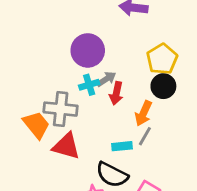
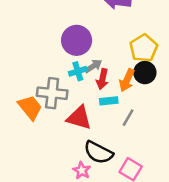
orange arrow: (143, 113) -> (127, 80), moved
red triangle: (66, 146) -> (79, 118), moved
cyan rectangle: (122, 146) -> (109, 101), moved

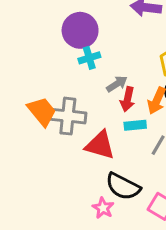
purple circle: (77, 40) -> (80, 30), moved
cyan cross: (78, 71) -> (89, 58), moved
orange trapezoid: (30, 107) -> (42, 111), moved

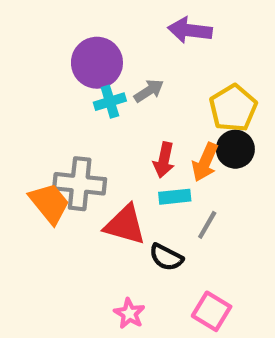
gray arrow: (117, 84) -> (149, 91), moved
orange trapezoid: (42, 111) -> (49, 203), moved
black semicircle: (123, 186) -> (166, 257), moved, size x0.7

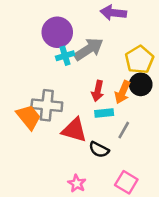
gray arrow: (149, 91) -> (89, 49), size x1.6

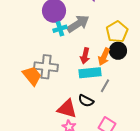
cyan rectangle: (104, 113) -> (90, 73), size x1.5
red triangle: (74, 130) -> (67, 109), moved

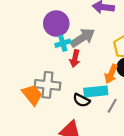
red arrow: (85, 56) -> (75, 59), moved
black semicircle: (86, 101) -> (81, 100), moved

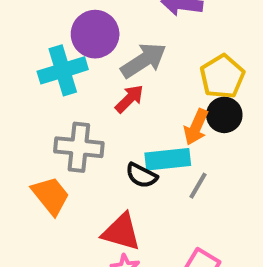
cyan cross: (63, 43) -> (63, 70), moved, size x1.6
red arrow: (75, 59) -> (129, 99), turned -147
orange trapezoid: (32, 95) -> (51, 196), moved

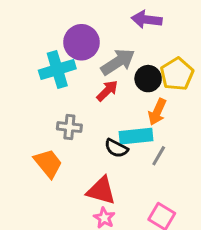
black circle: (224, 115) -> (148, 79), moved
gray cross: (79, 147) -> (69, 127), size x0.7

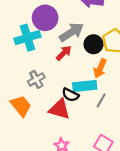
gray cross: (69, 127) -> (36, 79), turned -35
red triangle: (101, 191) -> (59, 109), moved

